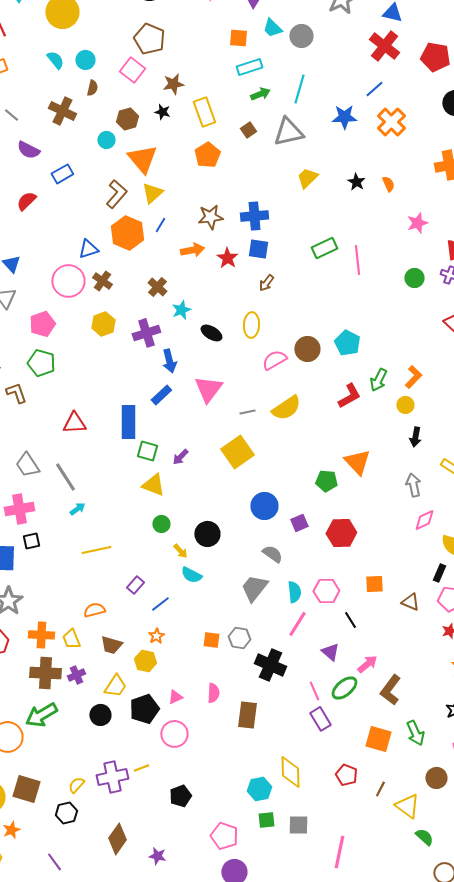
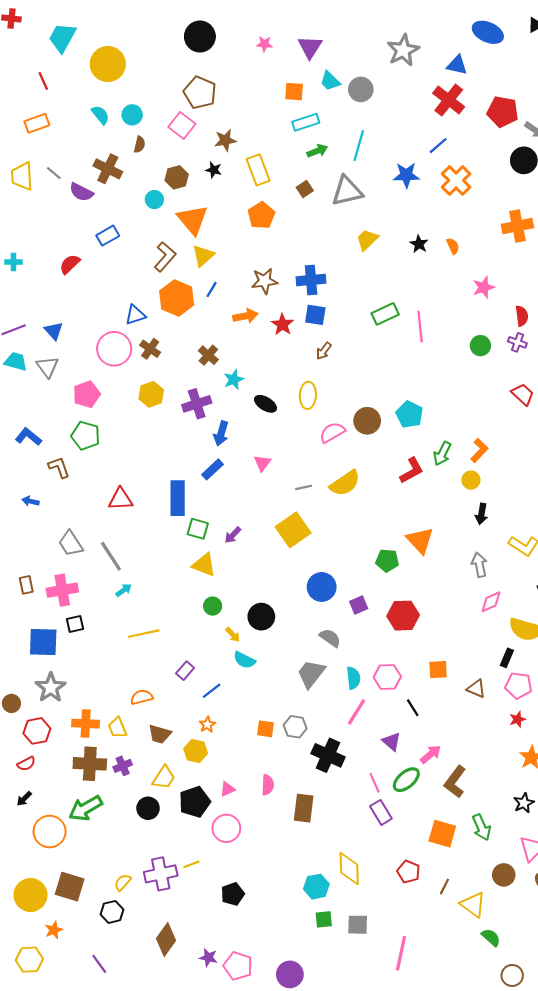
purple semicircle: (28, 150) -> (81, 192), moved
blue arrow: (169, 361) -> (221, 433), turned 30
pink triangle: (208, 389) -> (262, 463), size x0.6
pink pentagon: (224, 836) -> (238, 966), moved

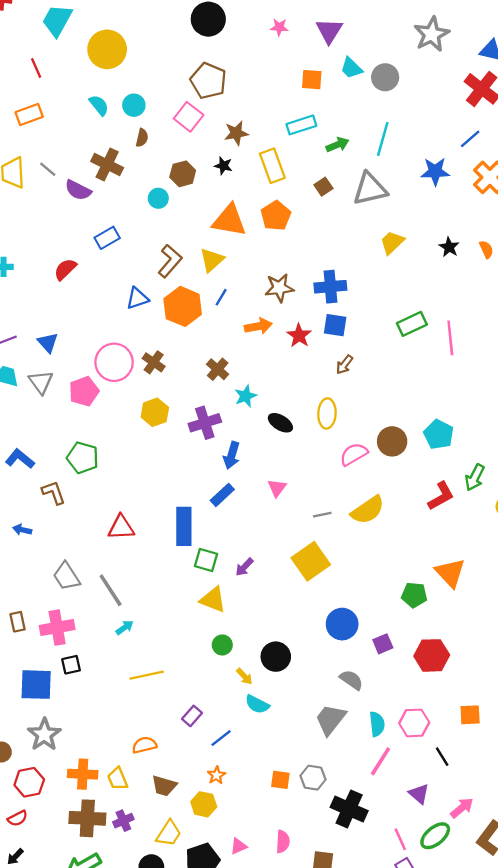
cyan rectangle: (306, 122) -> (301, 125), moved
orange triangle: (192, 220) -> (229, 220), moved, turned -40
blue triangle: (135, 315) -> (137, 298), moved
pink pentagon: (87, 394) -> (84, 391), moved

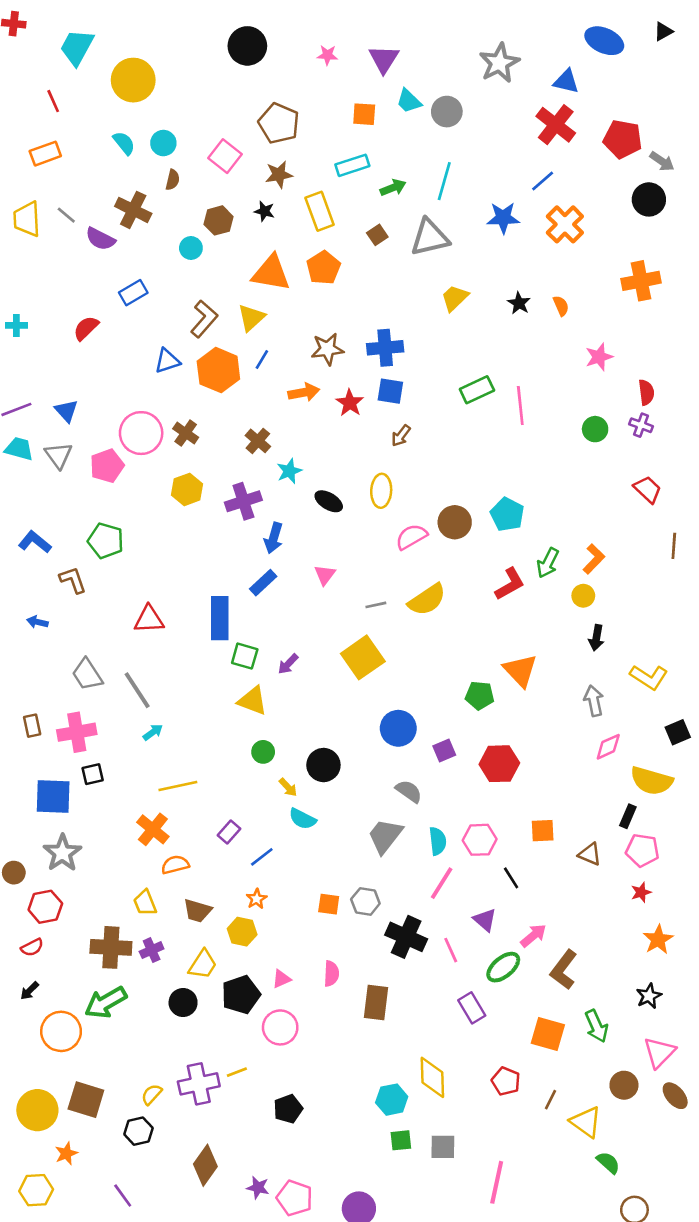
brown pentagon: (208, 81) -> (279, 123), moved
orange cross: (83, 774) -> (153, 829), moved, turned 36
pink line: (400, 839) -> (451, 950), moved

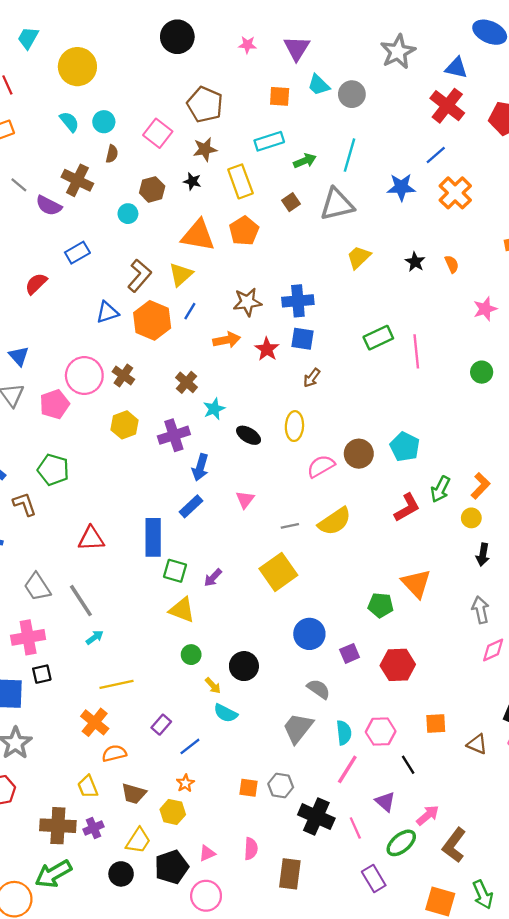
cyan trapezoid: (77, 47) -> (28, 38), size x0.7

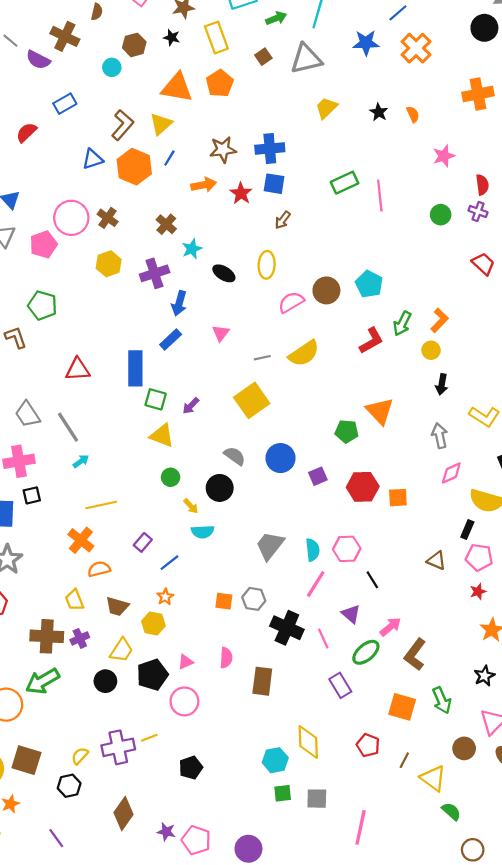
gray semicircle: (319, 689) -> (235, 456), moved
cyan semicircle: (226, 713) -> (203, 532), turned -30
orange square: (436, 723) -> (398, 498), moved

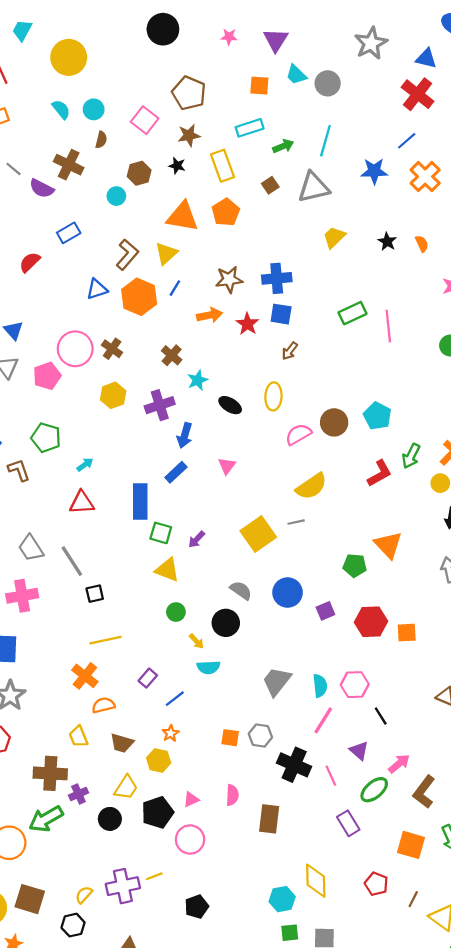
gray line: (262, 358) -> (296, 522), moved
cyan arrow: (81, 461) -> (85, 465), moved
black square: (32, 495) -> (95, 594), moved
purple cross: (80, 638) -> (78, 794), moved

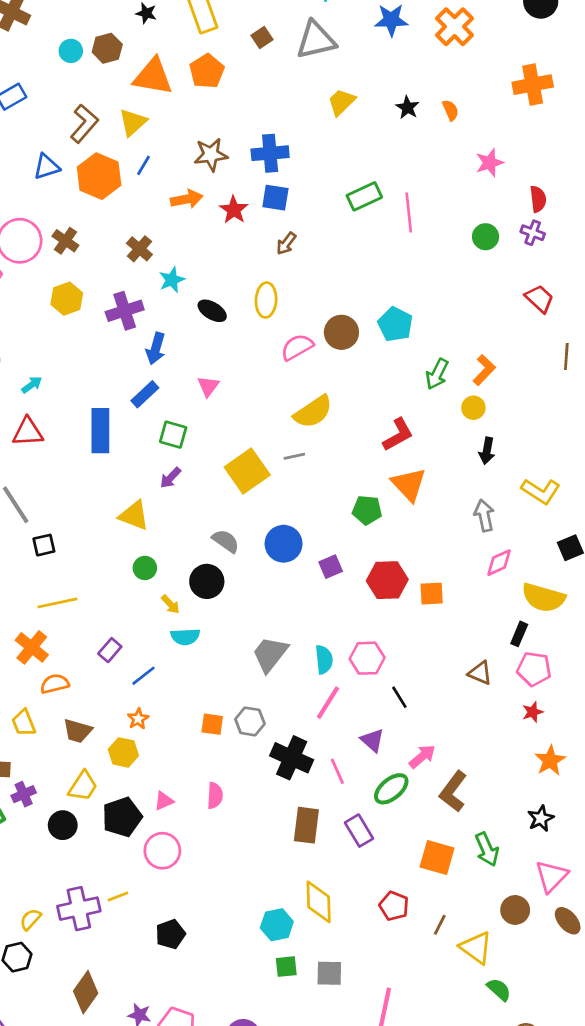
brown hexagon: (139, 173) -> (107, 48), moved
red L-shape: (380, 473) -> (398, 435), moved
green square: (161, 533) -> (173, 435), moved
brown rectangle: (269, 819) -> (306, 825), moved

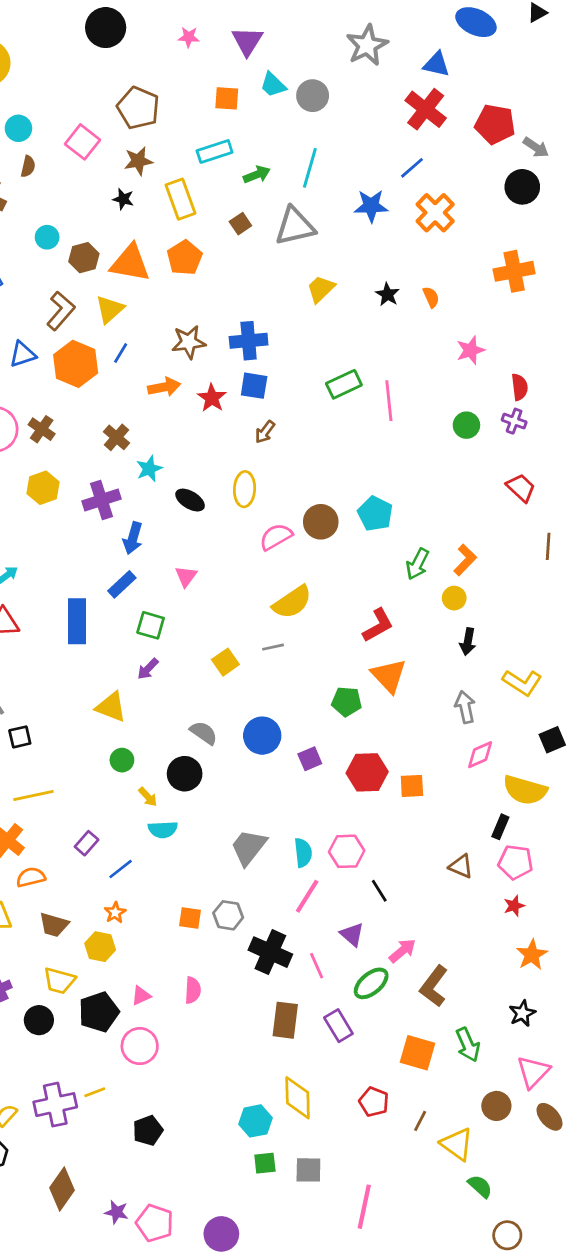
brown hexagon: (107, 48) -> (84, 258), moved
yellow square: (247, 471) -> (225, 662), size x0.6
yellow trapezoid: (83, 786) -> (59, 981), turned 72

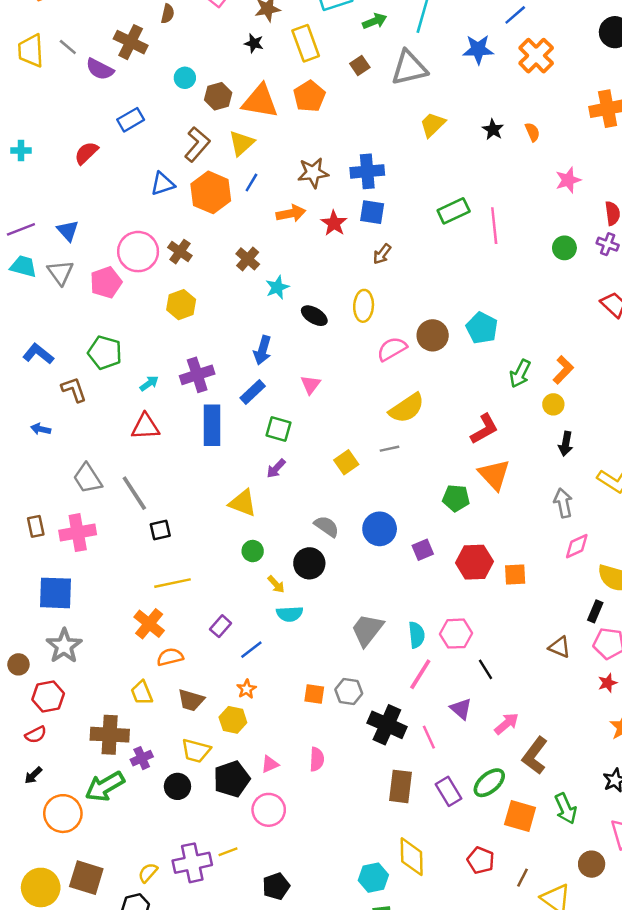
purple cross: (102, 500) -> (197, 375), moved
green ellipse: (371, 983) -> (489, 783), moved

